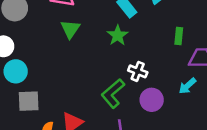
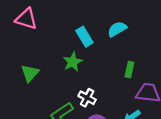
green triangle: (70, 29) -> (30, 73), moved

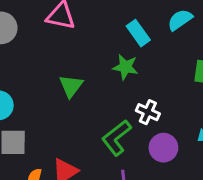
green star: (73, 62) -> (125, 67), turned -30

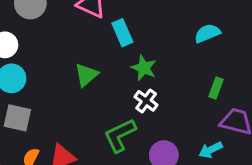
cyan rectangle: (138, 33) -> (122, 33), moved
white cross: (148, 112) -> (146, 101), moved

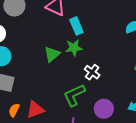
green star: (144, 68) -> (74, 48), moved, turned -30

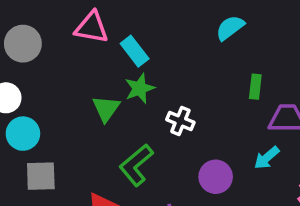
green L-shape: (74, 95) -> (136, 165), moved

